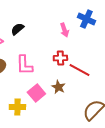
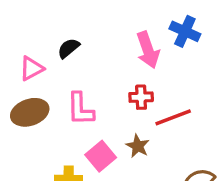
pink arrow: (64, 30) -> (148, 50), size x1.5
red line: (79, 70) -> (173, 117), turned -50

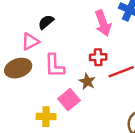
pink triangle: (31, 68) -> (30, 41), moved
brown star: (138, 146) -> (87, 81), moved

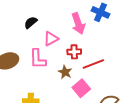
pink triangle: (30, 41) -> (51, 39), moved
pink square: (69, 100) -> (81, 88), moved

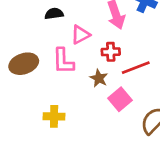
black semicircle: (31, 22) -> (54, 14), turned 32

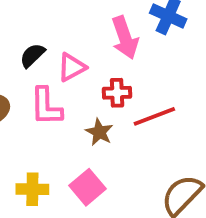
black semicircle: (54, 14) -> (32, 55), moved, turned -36
pink square: (120, 99) -> (87, 187), moved

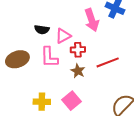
black semicircle: (32, 55) -> (42, 30), turned -128
red cross: (117, 93) -> (78, 50), moved

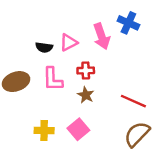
pink triangle: (63, 36) -> (69, 42), moved
red line: (108, 62) -> (133, 101), moved, turned 45

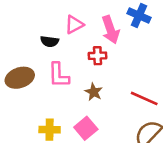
pink triangle: (69, 42) -> (74, 25), moved
red cross: (86, 71) -> (98, 56), moved

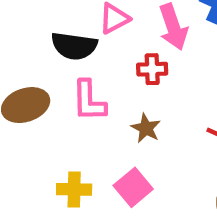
black semicircle: (50, 41) -> (74, 46), size x1.5

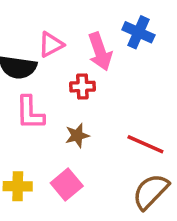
brown star: (146, 128) -> (77, 135), turned 30

